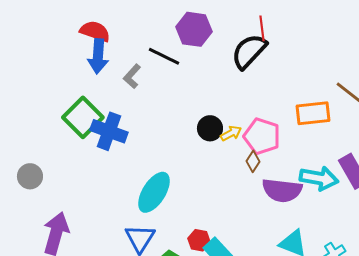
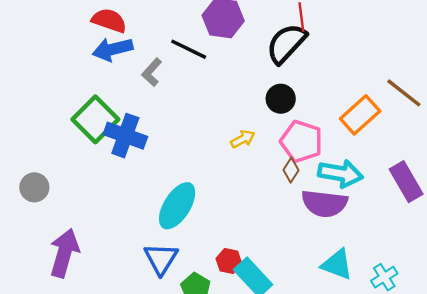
blue arrow: (98, 56) -> (113, 49), turned 72
orange rectangle: (313, 113) -> (360, 115), turned -36
black circle: (210, 128) -> (281, 99), moved
yellow arrow: (231, 133) -> (243, 139), moved
cyan arrow: (319, 178) -> (341, 174), moved

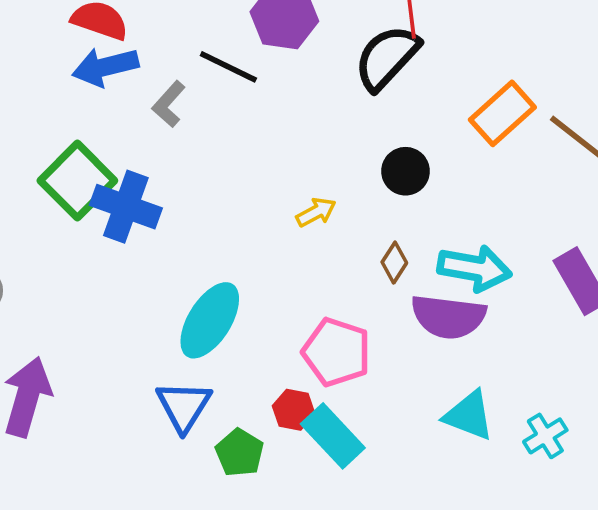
black circle: (281, 99) -> (406, 171), moved
orange rectangle: (360, 115) -> (502, 113), moved
pink pentagon: (301, 141) -> (337, 352), moved

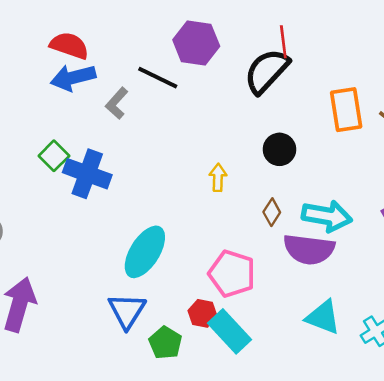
orange rectangle: (502, 113) -> (346, 110), turned -57
green square: (77, 181) -> (54, 156), size x0.6
yellow arrow: (316, 212) -> (218, 178), turned -60

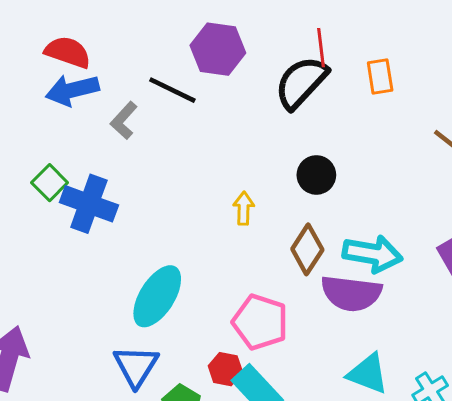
orange rectangle: (346, 110) -> (380, 76), moved, size x0.7
brown diamond: (272, 212) -> (307, 249), size x1.5

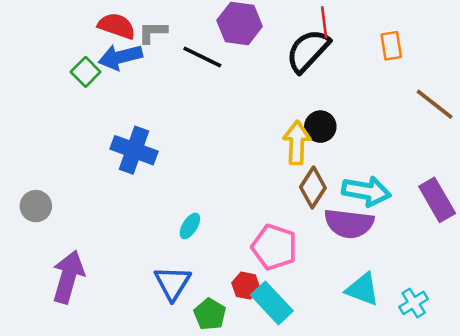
orange rectangle: (380, 76) -> (391, 46), moved
gray L-shape: (124, 120) -> (153, 32), moved, turned 48
green square: (50, 183) -> (86, 72), moved
yellow arrow: (244, 208) -> (297, 143), moved, size x1.6
cyan ellipse: (157, 296) -> (190, 226), size x0.5

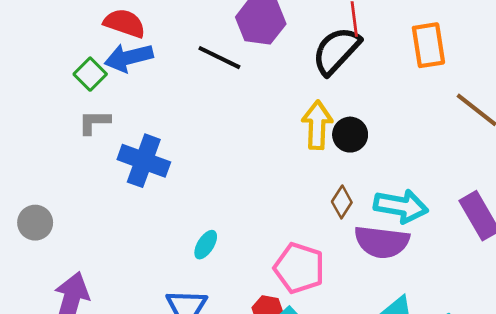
gray L-shape: (153, 32) -> (94, 122), moved
orange rectangle: (391, 46) -> (428, 45), size x1.4
yellow arrow: (297, 143) -> (317, 125), moved
brown diamond: (313, 187) -> (342, 202), size x0.7

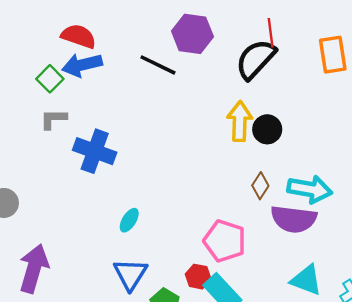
cyan ellipse: (206, 245) -> (129, 220), moved

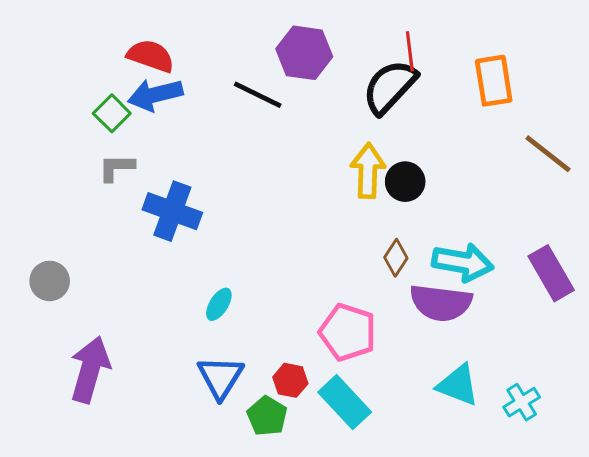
red hexagon: (198, 277) -> (290, 380), moved

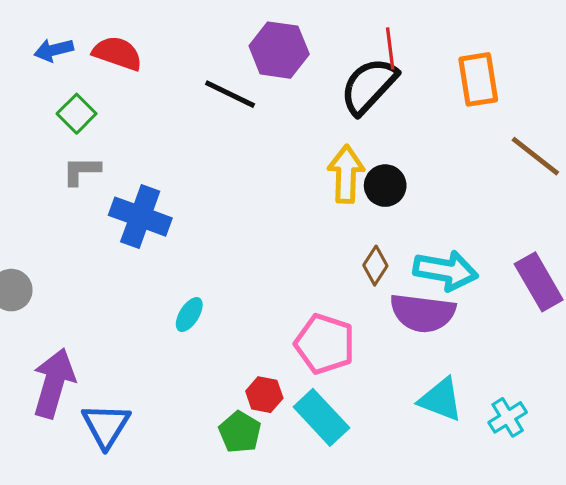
blue arrow: (155, 95) -> (54, 50), moved, size x0.7
blue triangle: (220, 377) -> (106, 426), moved

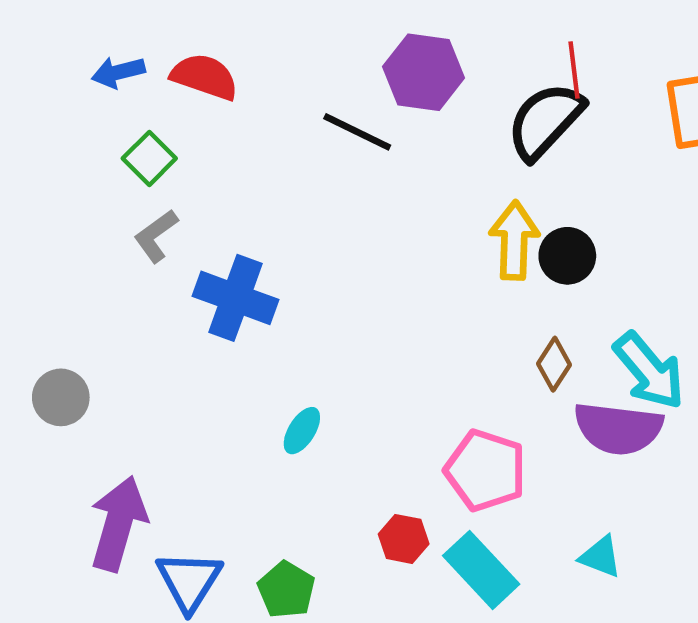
gray L-shape: (81, 171) -> (156, 236), turned -36
cyan arrow: (446, 270) -> (649, 371), turned 40
cyan triangle: (441, 399) -> (601, 557), moved, size x0.7
green pentagon: (240, 432) -> (286, 590), moved

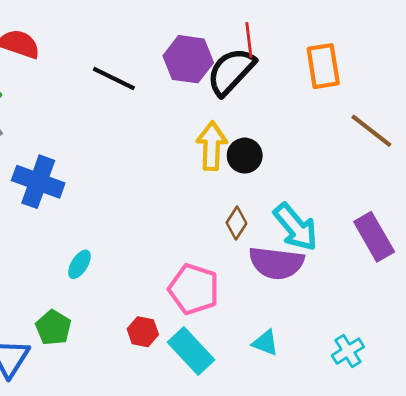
purple hexagon: (424, 72) -> (188, 59), moved
green pentagon: (286, 590) -> (53, 328), moved

